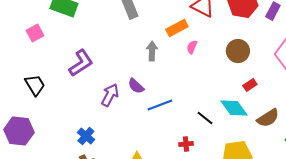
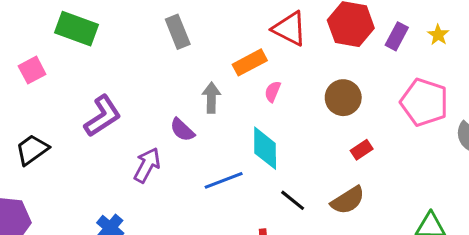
black trapezoid: (35, 85) -> (32, 150), turned -95
purple semicircle: (136, 86) -> (182, 130), moved
cyan diamond: (234, 108) -> (265, 148), moved, turned 36
brown semicircle: (268, 118) -> (348, 200), moved

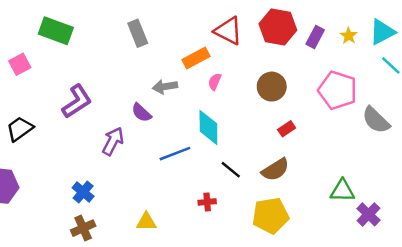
gray arrow: (211, 98) -> (165, 87), turned -100

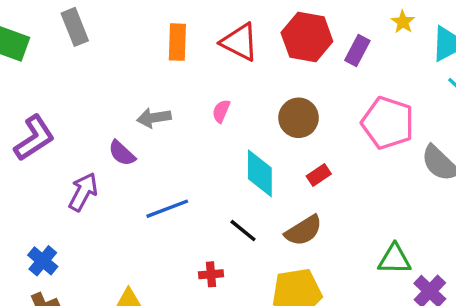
gray rectangle: (138, 33) -> (75, 27), moved
yellow star: (349, 36) -> (403, 22), moved
orange rectangle: (196, 58) -> (177, 42), moved, turned -60
cyan diamond: (208, 128) -> (260, 173), moved

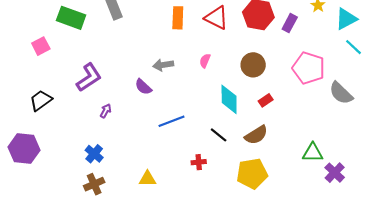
purple arrow: (83, 192) -> (106, 111), moved, size x0.6

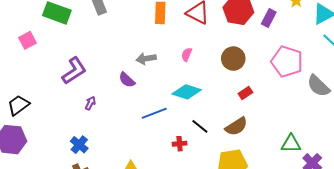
cyan diamond: (229, 99) -> (187, 92), moved, turned -72
black trapezoid: (41, 100) -> (18, 105), moved
red cross: (199, 162) -> (180, 144), moved

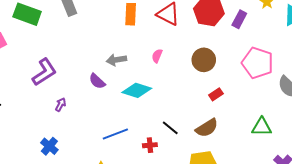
cyan diamond: (187, 92) -> (137, 90), moved
blue line: (154, 113) -> (115, 134), moved
green triangle: (291, 144) -> (262, 127), moved

